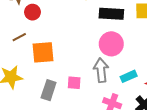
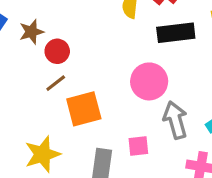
brown line: (19, 37) -> (56, 83), moved
pink circle: (111, 44) -> (149, 81), moved

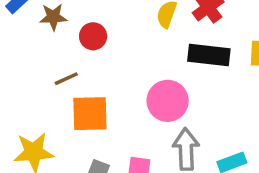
red circle: (57, 51) -> (93, 36), moved

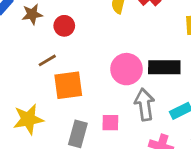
black rectangle: (209, 55) -> (164, 67), moved

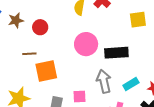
brown line: (47, 60) -> (29, 54), turned 32
pink circle: (127, 69) -> (86, 44), moved

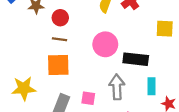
brown line: (29, 54) -> (60, 39), moved
cyan rectangle: (131, 84) -> (151, 86), moved, turned -70

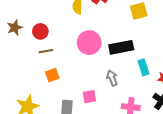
orange square: (58, 65) -> (52, 75), size x0.6
gray arrow: (117, 87) -> (112, 78), size x0.7

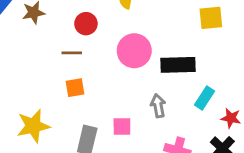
red circle: (40, 31) -> (86, 24), moved
cyan rectangle: (144, 67) -> (204, 98), turned 42

